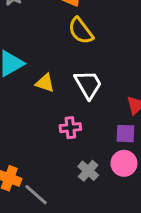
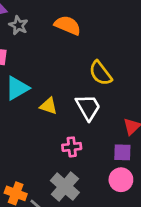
yellow semicircle: (81, 31) -> (100, 73), moved
gray cross: (88, 171) -> (65, 187), moved, size x1.5

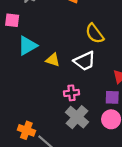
white trapezoid: (88, 107) -> (85, 61), turned 95
gray cross: (65, 187) -> (77, 117), moved

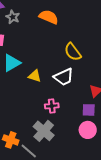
gray cross: (77, 117) -> (44, 131), moved

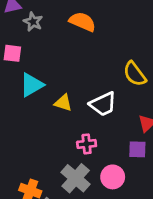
yellow semicircle: (73, 52) -> (135, 74), moved
pink circle: (88, 130) -> (113, 177), moved

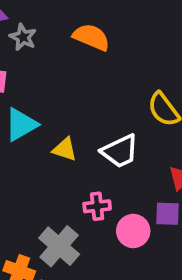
pink circle: (113, 177) -> (133, 231), moved
gray cross: (76, 178) -> (59, 246), moved

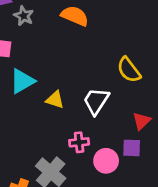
white trapezoid: (120, 151) -> (96, 101), turned 148

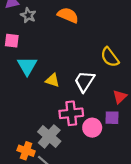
cyan triangle: (22, 81) -> (27, 66), turned -30
pink cross: (79, 142) -> (71, 113), size x1.5

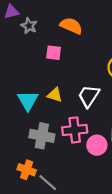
pink square: (12, 41) -> (54, 53), moved
cyan triangle: (27, 66) -> (28, 101), moved
gray cross: (49, 136) -> (42, 136), moved, turned -30

